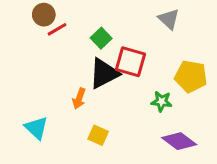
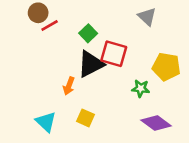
cyan triangle: (36, 128) -> (46, 122), moved

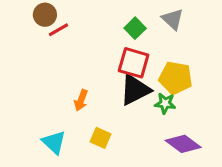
green square: (88, 33) -> (135, 28), moved
black triangle: (91, 64) -> (135, 90), moved
yellow pentagon: (166, 67) -> (176, 78), moved

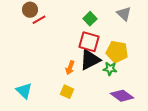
gray triangle: (173, 19) -> (124, 14), moved
orange arrow: (81, 100) -> (70, 68), moved
cyan triangle: (54, 142) -> (24, 91), moved

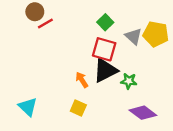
gray triangle: (124, 14) -> (133, 36), moved
yellow pentagon: (117, 52) -> (156, 34), moved
orange arrow: (70, 68) -> (82, 80), turned 128

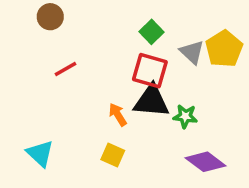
red line: (45, 23) -> (65, 69), moved
yellow pentagon: (156, 34) -> (224, 49), turned 30
black triangle: (105, 70) -> (152, 101), turned 32

